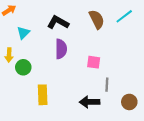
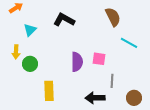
cyan line: (124, 16) -> (129, 43), moved, turned 66
brown semicircle: (97, 19) -> (113, 17), moved
purple semicircle: (61, 49) -> (77, 62), moved

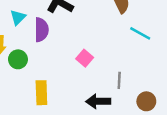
pink square: (99, 59) -> (85, 58), moved, turned 32
purple semicircle: (77, 62) -> (41, 30), moved

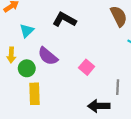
purple semicircle: (41, 30) -> (48, 56), moved, turned 130
yellow rectangle: (41, 93) -> (34, 94), moved

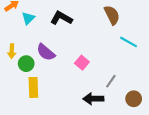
cyan triangle: (27, 31) -> (28, 18), moved
gray line: (118, 87) -> (111, 81), turned 32

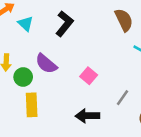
cyan triangle: (28, 18) -> (26, 24), turned -32
black L-shape: (61, 18) -> (64, 24), turned 100
black arrow: (93, 99) -> (87, 116), moved

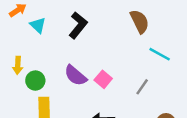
purple semicircle: (46, 64) -> (76, 75), moved
gray line: (123, 98) -> (142, 87), moved

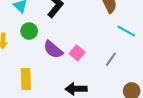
green circle: (35, 81) -> (29, 31), moved

